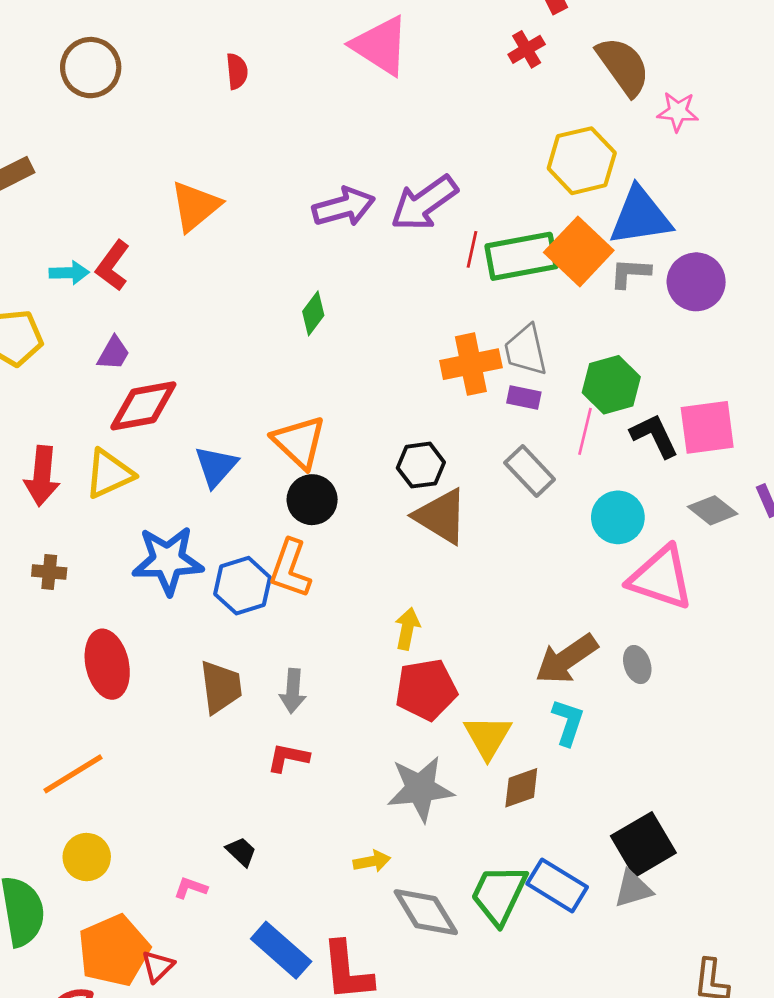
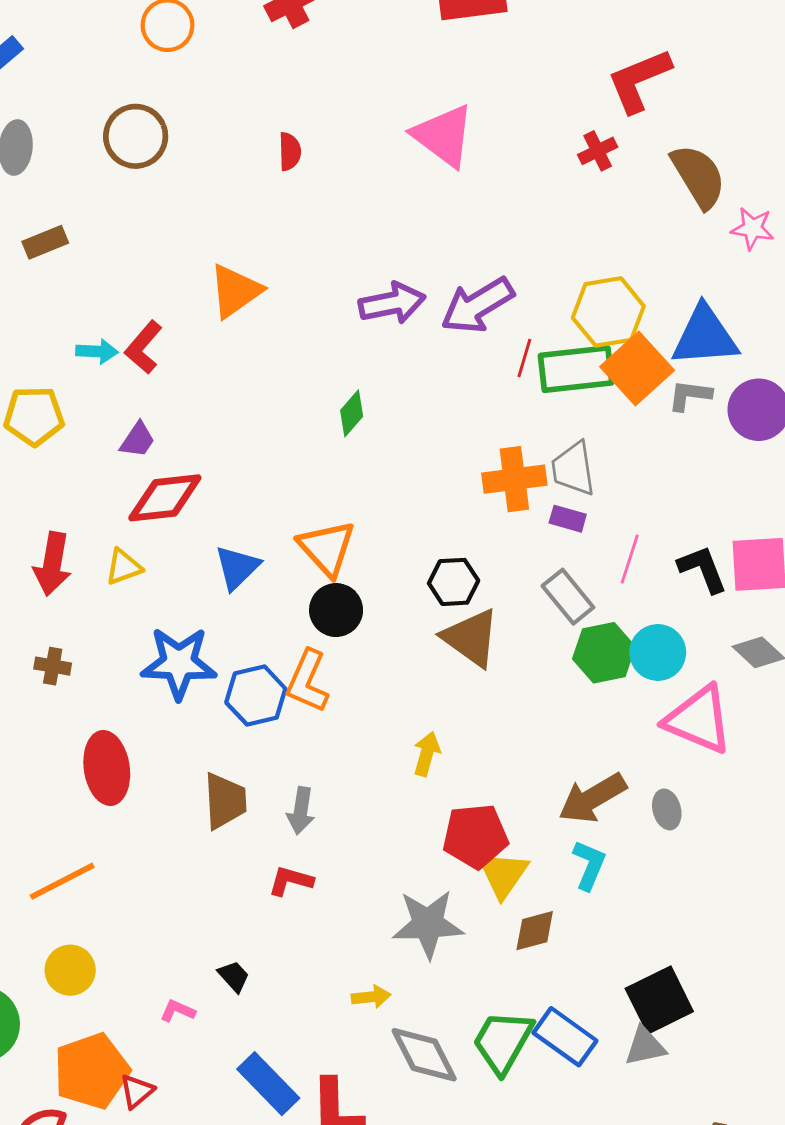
yellow hexagon: (582, 161) -> (608, 312), moved
green hexagon: (611, 385) -> (604, 653), moved
yellow triangle: (109, 474) -> (124, 567), size x0.7
red pentagon: (426, 690) -> (475, 836), moved

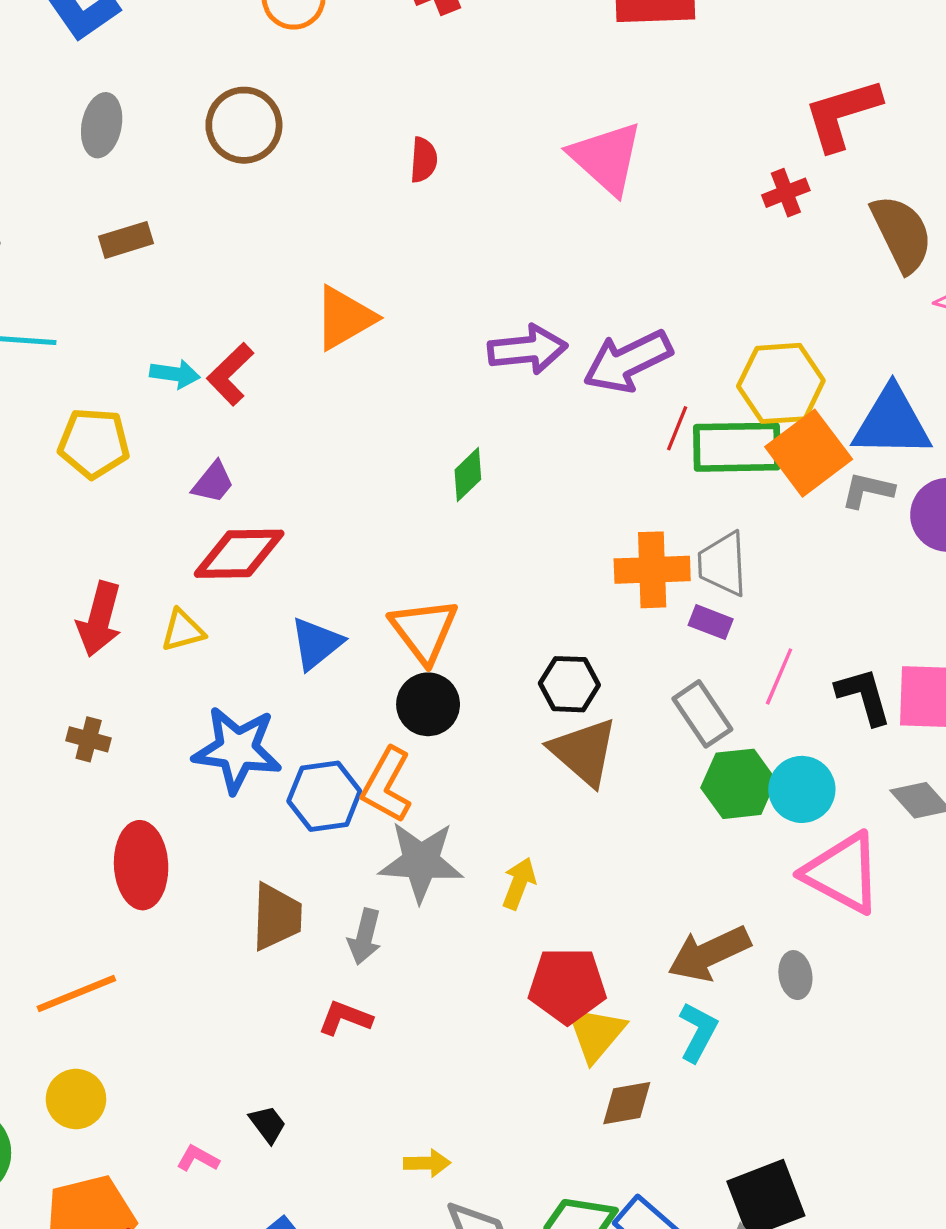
gray star: (428, 924) -> (421, 862), moved

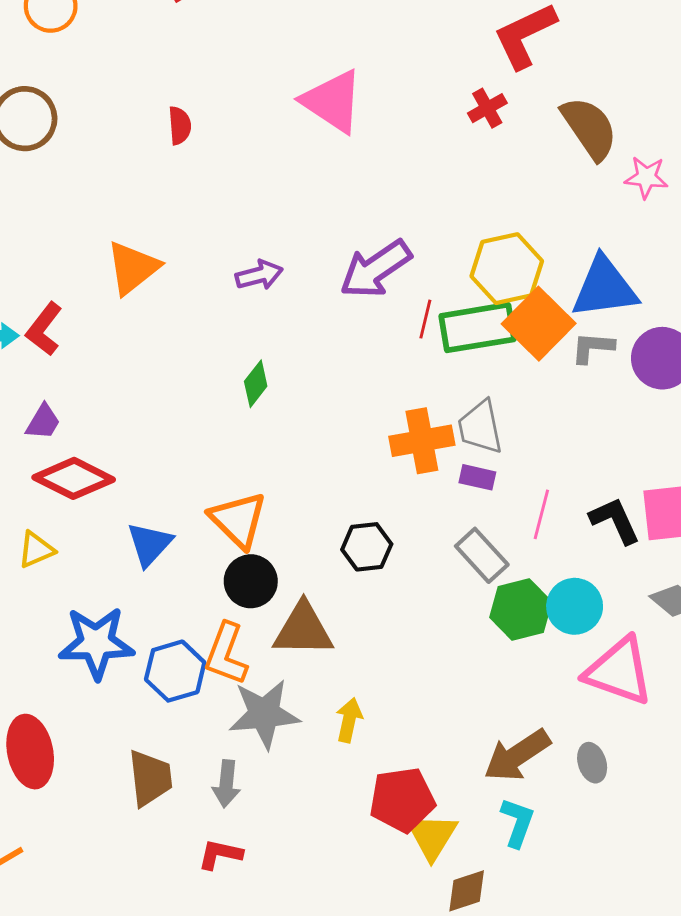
purple arrow: (528, 349) -> (259, 275), moved, size x0.7
red diamond: (239, 554) -> (74, 478), turned 36
brown triangle: (584, 752) -> (303, 630), moved, turned -32

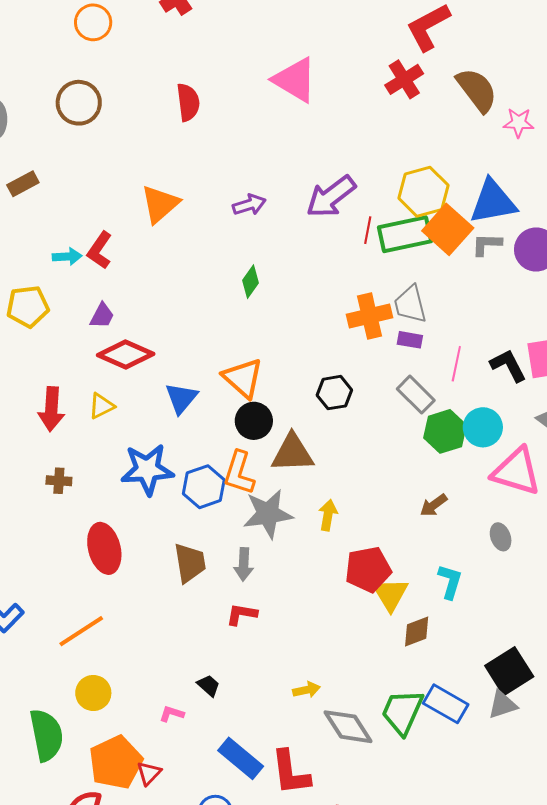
red cross: (487, 108) -> (404, 79), size x1.4
red semicircle: (180, 126) -> (188, 102), size x1.4
brown arrow: (517, 755) -> (434, 505), moved, size x0.6

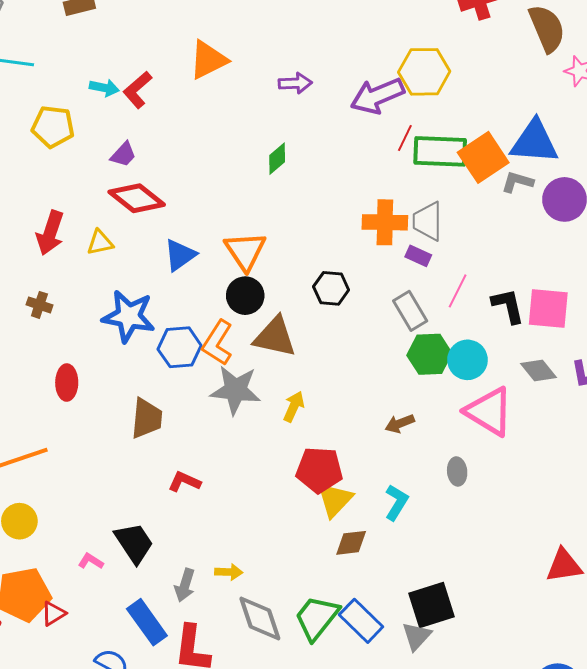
yellow hexagon: (423, 192) -> (424, 72), moved
red ellipse: (104, 548) -> (67, 383), size x0.7
gray arrow: (244, 564) -> (185, 585), moved
black trapezoid: (209, 685) -> (134, 543), size x1.8
gray triangle: (502, 705) -> (416, 636), turned -44

